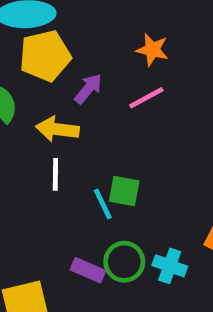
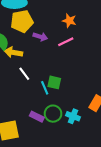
purple arrow: (88, 89) -> (40, 37), turned 64
yellow arrow: (57, 129) -> (13, 52), moved
white line: (55, 174) -> (24, 74), turned -40

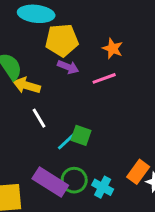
yellow pentagon: (22, 21) -> (62, 40), moved
cyan line: (45, 88) -> (66, 142), turned 64
purple rectangle: (37, 117) -> (50, 182), size x1.6

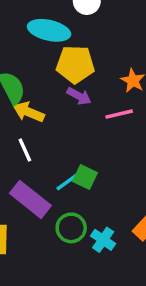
white line: (39, 118) -> (25, 150), moved
purple rectangle: (50, 182) -> (30, 199), moved

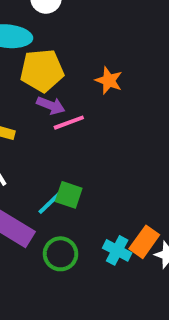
pink line: (119, 114) -> (69, 123), moved
cyan cross: (103, 240) -> (117, 250), moved

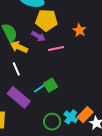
purple arrow: (51, 105) -> (38, 36), moved
green square: (69, 195) -> (51, 85), turned 32
green circle: (60, 254) -> (52, 122), moved

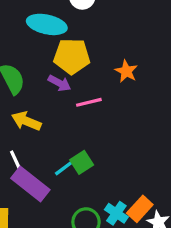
yellow arrow: (19, 47) -> (26, 121), moved
white line: (16, 69) -> (16, 161), moved

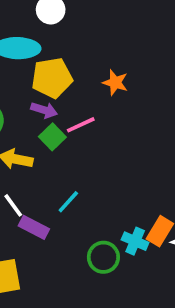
green square: (82, 162) -> (52, 137), moved
purple rectangle: (30, 184) -> (34, 227), size x0.7

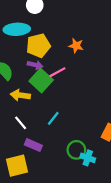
green square: (52, 137) -> (41, 81), size x1.5
purple rectangle: (34, 227) -> (33, 145), moved
cyan cross: (135, 241) -> (88, 158), moved

